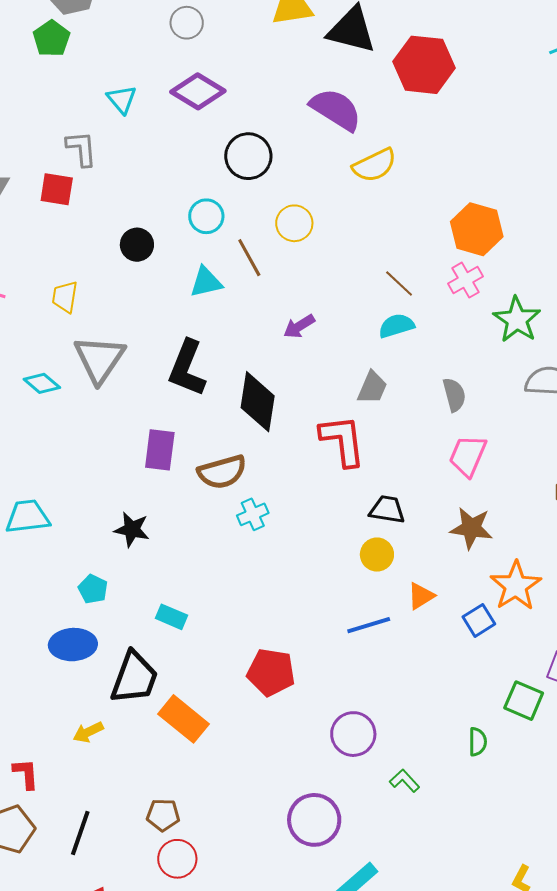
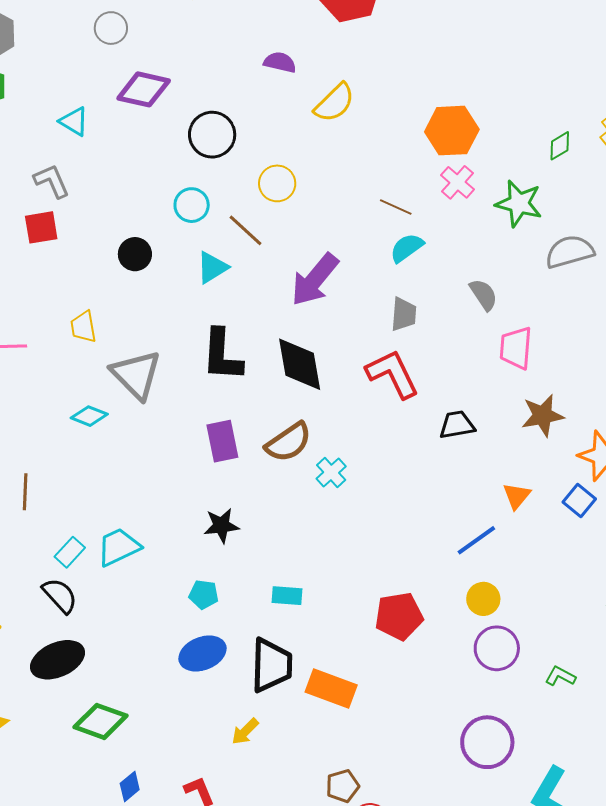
purple semicircle: (336, 109) -> (280, 62), size x0.6
purple arrow: (299, 326) -> (315, 280), size x1.8
yellow circle: (377, 555) -> (483, 599), moved

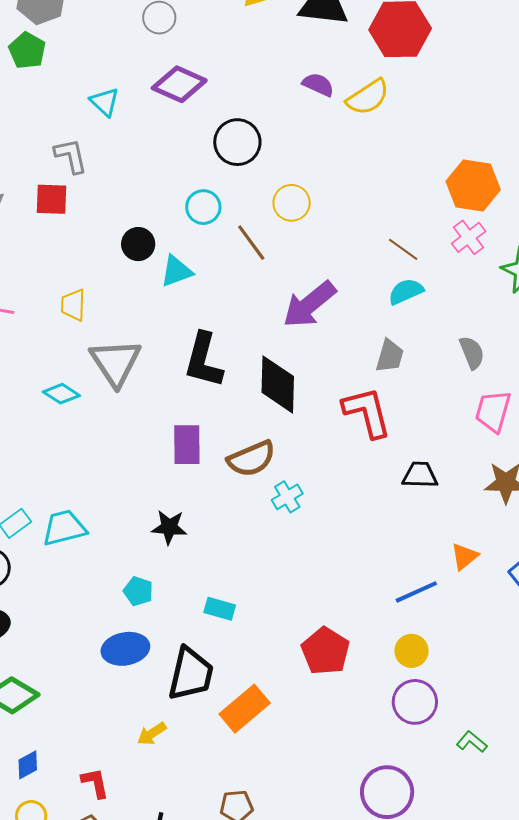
yellow semicircle: (335, 103) -> (368, 97), moved
cyan triangle: (212, 267) -> (176, 271), moved
red pentagon: (399, 616) -> (325, 651), turned 30
orange rectangle: (331, 689) -> (245, 709), turned -72

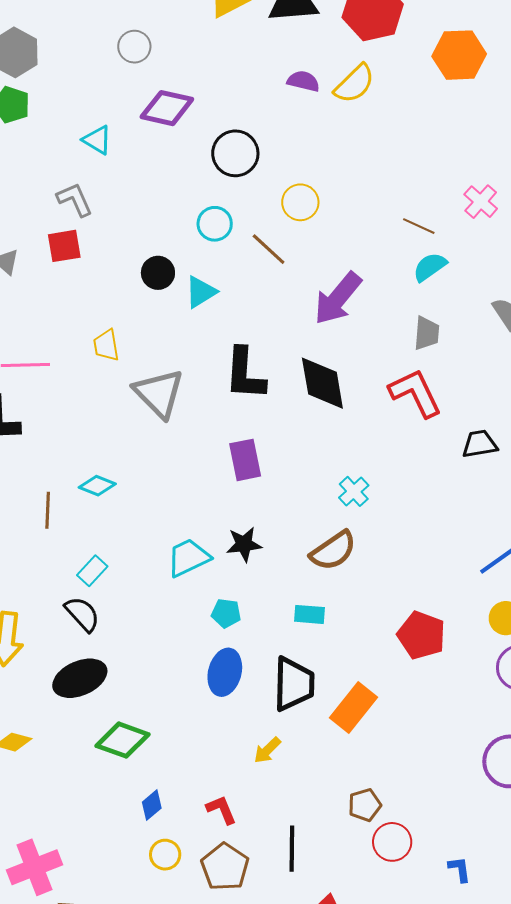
orange hexagon: (473, 186) -> (459, 55), moved
cyan diamond: (61, 394) -> (97, 486), moved
brown semicircle: (251, 459) -> (333, 551), moved
cyan trapezoid: (64, 528) -> (188, 558), moved
blue ellipse: (125, 649) -> (225, 672), turned -54

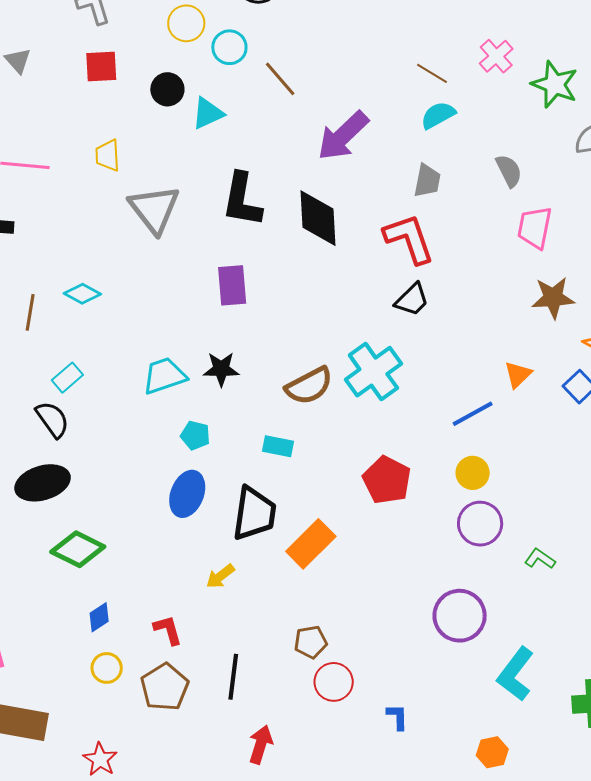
yellow circle: (300, 202) -> (186, 23), moved
red square: (64, 246) -> (101, 67), moved
black trapezoid: (480, 444) -> (412, 300), moved, turned 138
cyan cross: (354, 491) -> (373, 372), moved, size x1.8

